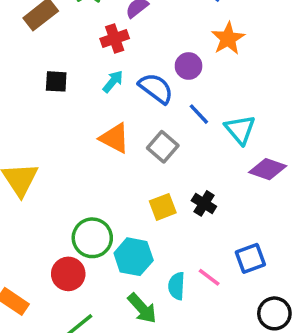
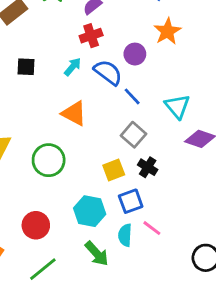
red cross: (115, 38) -> (91, 36), moved
blue line: (199, 114) -> (132, 96), moved
gray square: (163, 147) -> (133, 135), moved
green circle: (92, 238) -> (49, 160), moved
blue square: (250, 258) -> (131, 201), moved

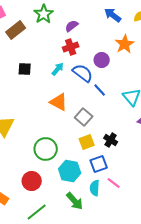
gray square: (133, 135) -> (84, 117), moved
green circle: (49, 160) -> (46, 149), moved

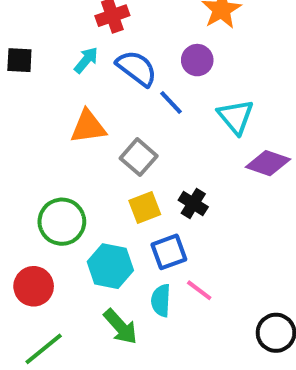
purple circle: (102, 60) -> (197, 60), moved
orange triangle: (59, 102) -> (88, 127), turned -36

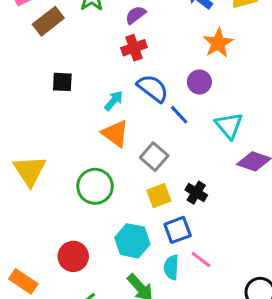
cyan arrow: (86, 60) -> (114, 101), moved
orange triangle: (88, 127) -> (115, 133), turned 44
green circle: (62, 222) -> (95, 186), moved

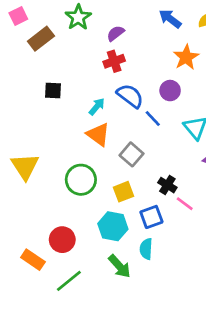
yellow square: (159, 196) -> (123, 192), moved
pink line: (201, 260) -> (185, 204), moved
orange rectangle: (23, 281) -> (33, 260), moved

